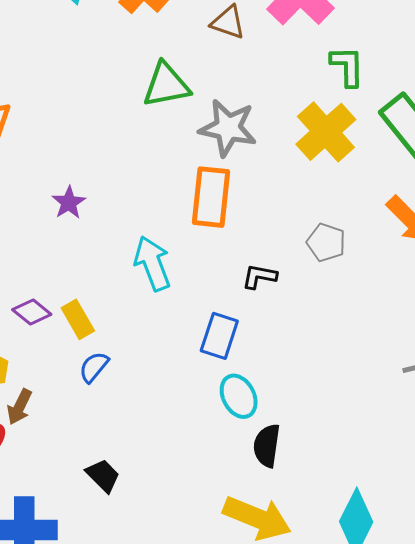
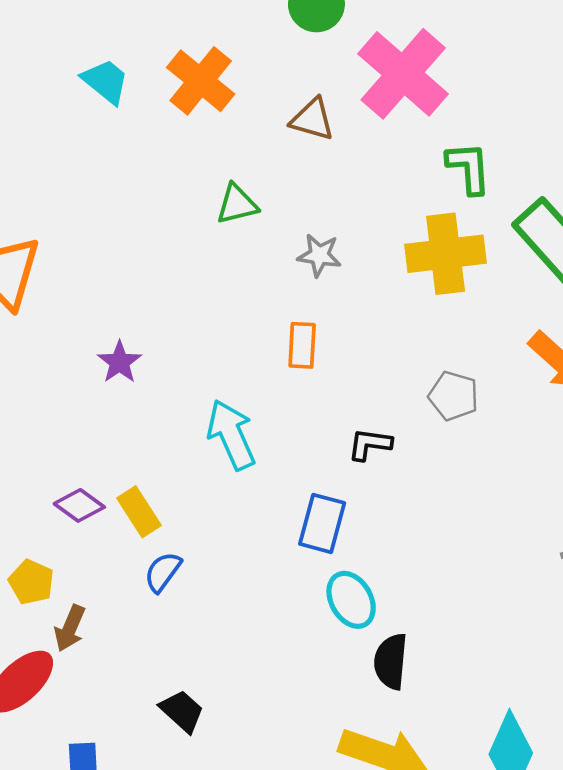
green triangle: (166, 85) -> (237, 204), size x0.7
gray star: (228, 128) -> (319, 255), size x0.6
yellow cross: (326, 132) -> (446, 254), turned 38
orange rectangle: (211, 197) -> (302, 345), size x0.6

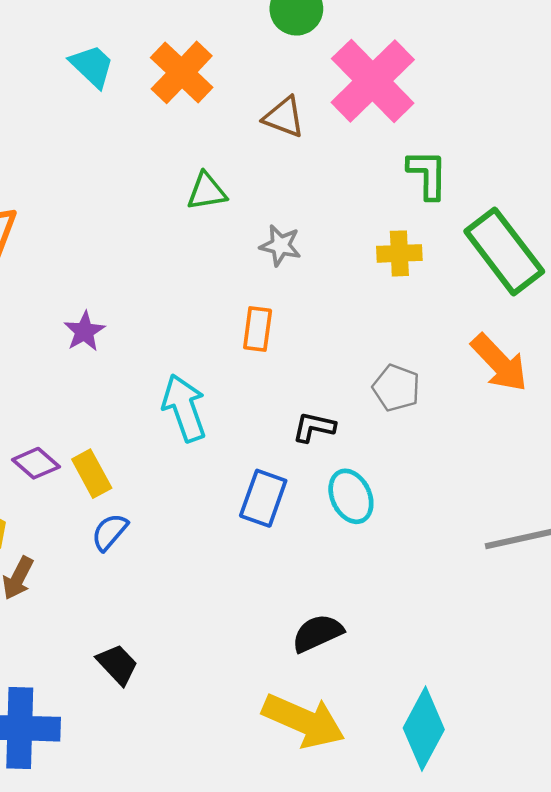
yellow cross: (446, 254) -> (399, 253), size x0.6
cyan ellipse: (351, 600) -> (351, 496), moved
black semicircle: (391, 661) -> (318, 633), turned 56

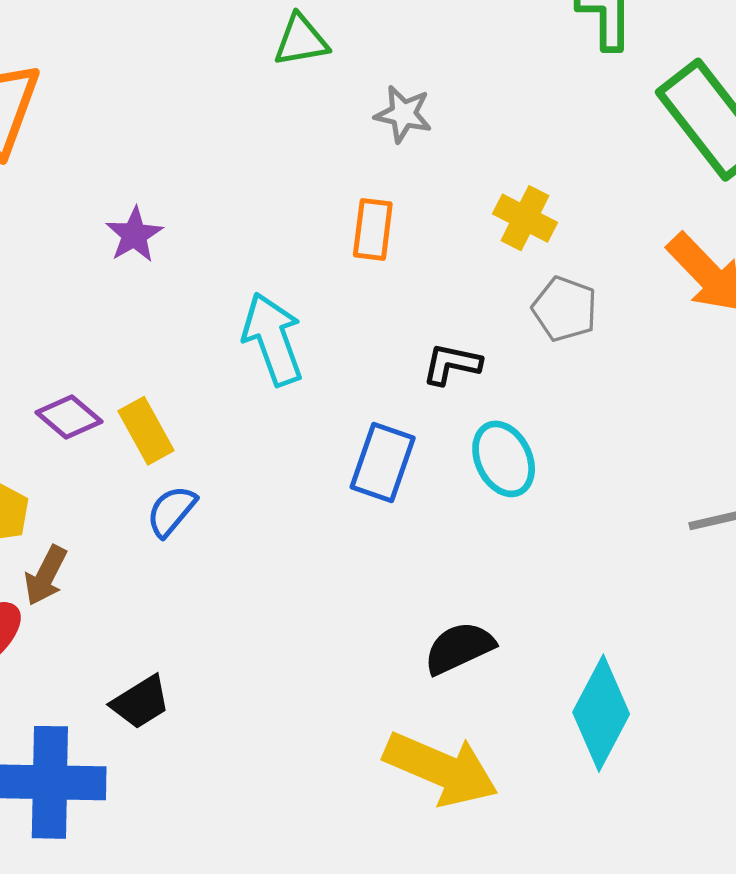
yellow cross: (399, 253) -> (525, 218), moved, turned 30
black trapezoid: (117, 664) -> (141, 702), moved, turned 102
cyan diamond: (424, 729) -> (601, 713), moved

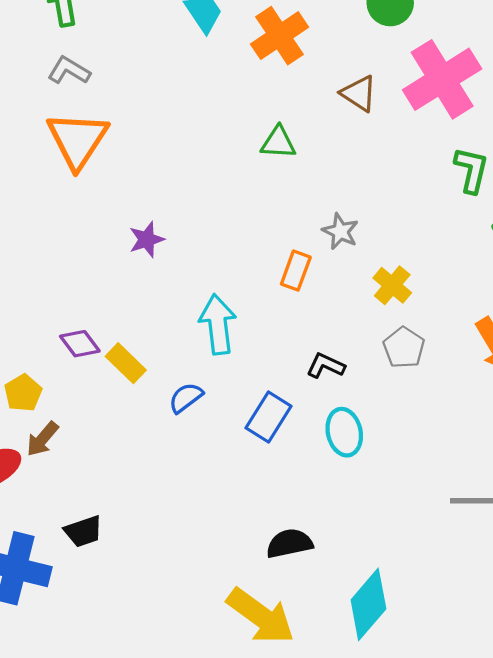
gray star: (403, 114) -> (340, 231), moved
yellow rectangle: (146, 431) -> (126, 363), turned -30
blue semicircle: (171, 511) -> (186, 398), moved

